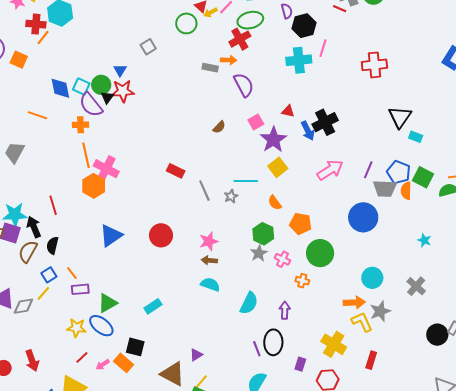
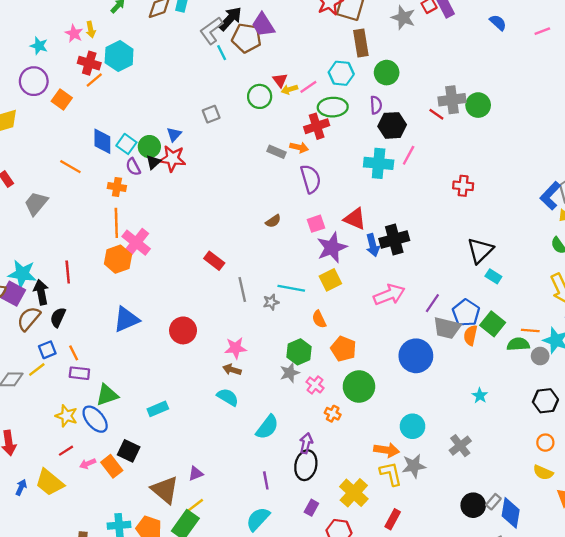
red cross: (374, 65) -> (463, 186), size x0.7
purple semicircle: (91, 105) -> (133, 167), size x0.6
red triangle: (288, 111) -> (355, 219), size x1.5
black ellipse: (273, 342) -> (306, 465), moved

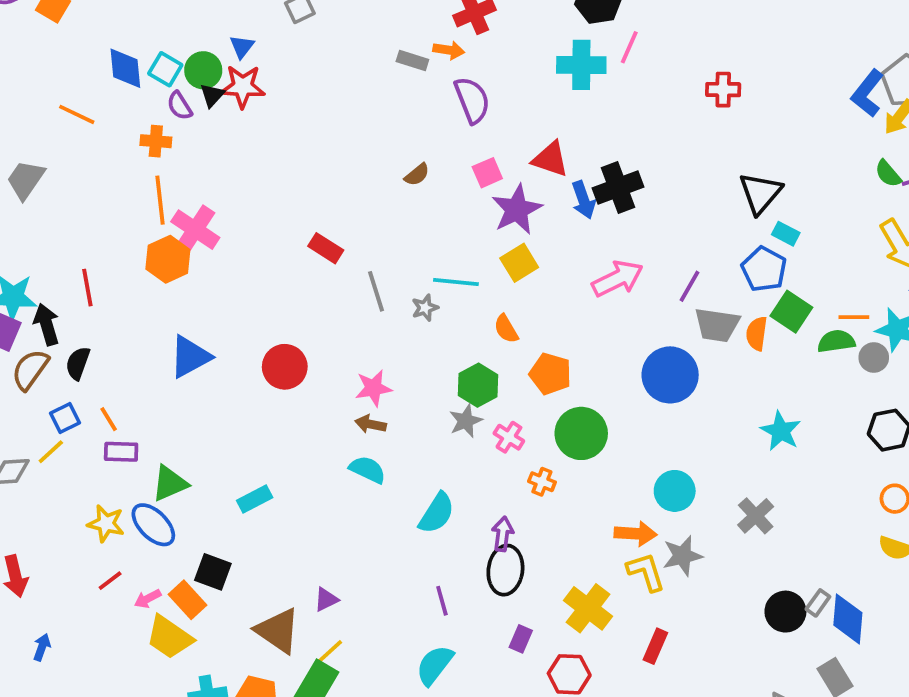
blue pentagon: (466, 313) -> (764, 269), moved
cyan star: (480, 396) -> (781, 431), size x1.5
yellow trapezoid: (50, 482) -> (169, 637), moved

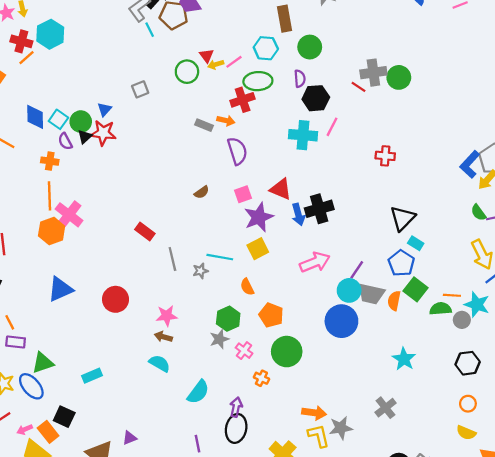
cyan circle: (675, 491) -> (349, 290), moved

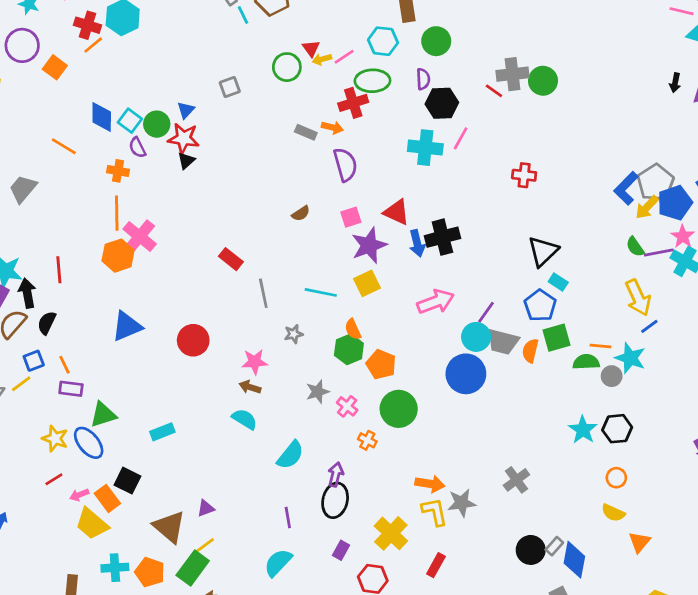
black triangle: (85, 137) -> (186, 161), moved
gray star: (200, 271) -> (294, 334), moved
green square: (415, 289) -> (556, 338), turned 35
green hexagon: (228, 319) -> (349, 349), moved
cyan star: (404, 359) -> (583, 430), moved

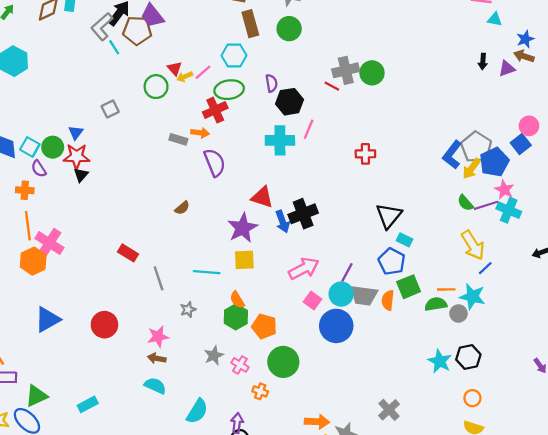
green circle: (436, 41) -> (289, 29), moved
pink square: (351, 217) -> (313, 301), moved, turned -30
yellow square: (367, 283) -> (244, 260), turned 30

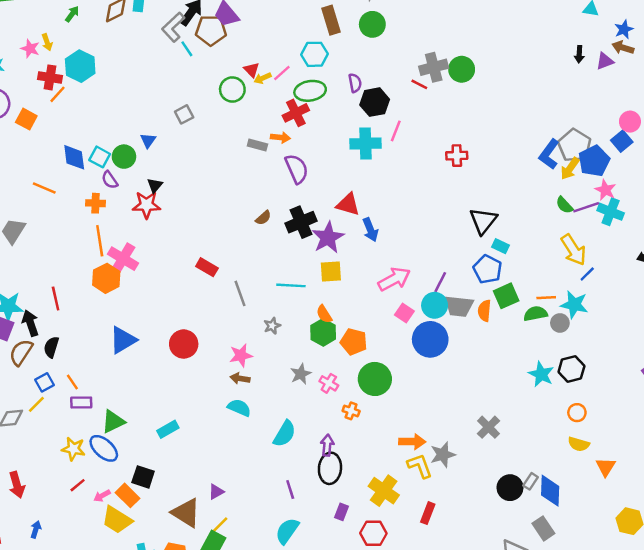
red star: (77, 157) -> (147, 205), moved
black cross: (303, 214) -> (301, 222), moved

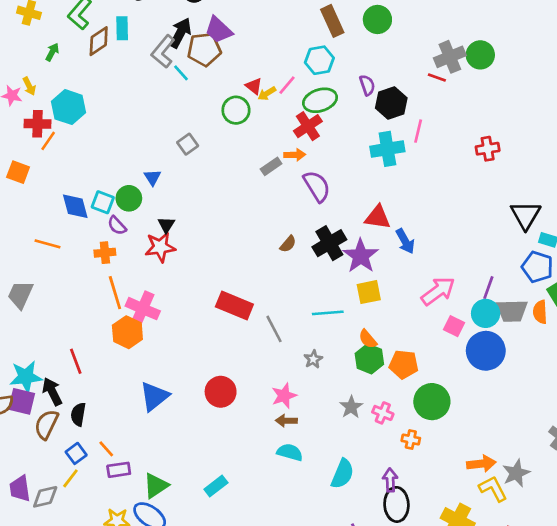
gray rectangle: (257, 145) -> (271, 166), turned -42
red rectangle: (207, 267) -> (234, 305), size x1.5

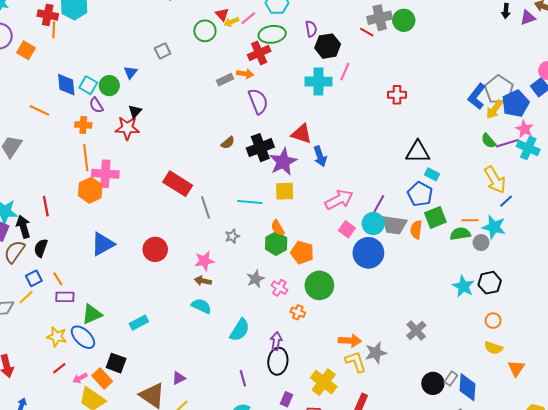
orange line: (48, 141) -> (54, 30), turned -42
black triangle: (526, 215) -> (418, 152), turned 50
pink cross: (143, 309) -> (105, 174), turned -30

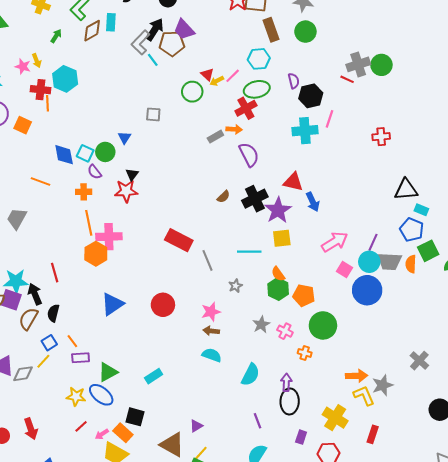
gray square: (163, 51) -> (153, 114), turned 35

